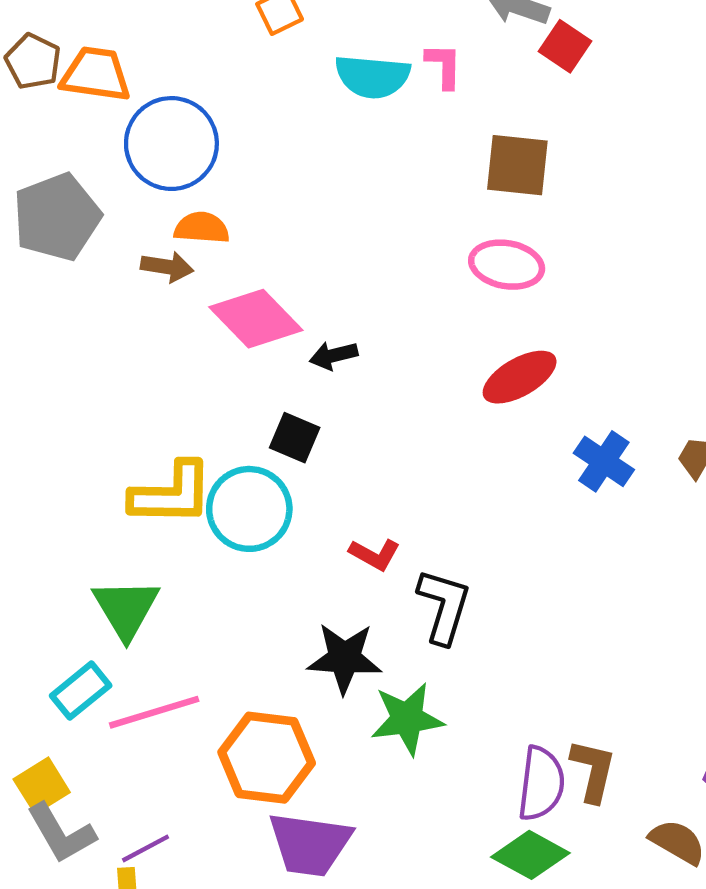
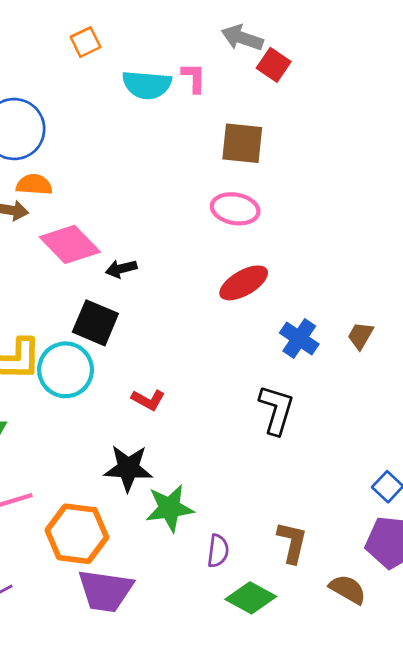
black square: (295, 438) -> (95, 323), size x1.4
black L-shape: (444, 606) -> (276, 410), moved
purple semicircle: (541, 784) -> (218, 551), moved, size x0.7

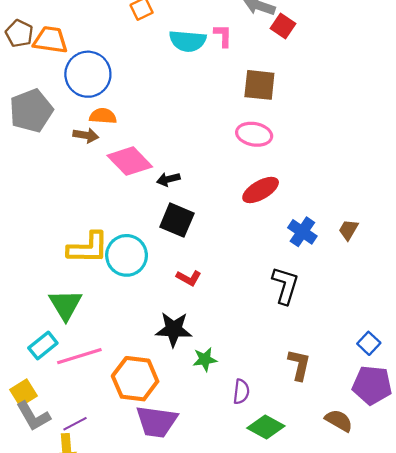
black square: (95, 323) -> (177, 220), moved
green star: (170, 508) -> (205, 359), size x0.7
brown L-shape: (292, 542) -> (299, 365), moved

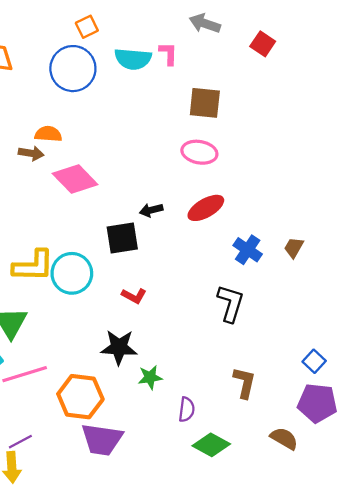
red square: (283, 26) -> (263, 44), moved
blue circle: (88, 74) -> (73, 69), moved
black arrow: (168, 179) -> (151, 210), moved
black square: (177, 220) -> (122, 238), turned -32

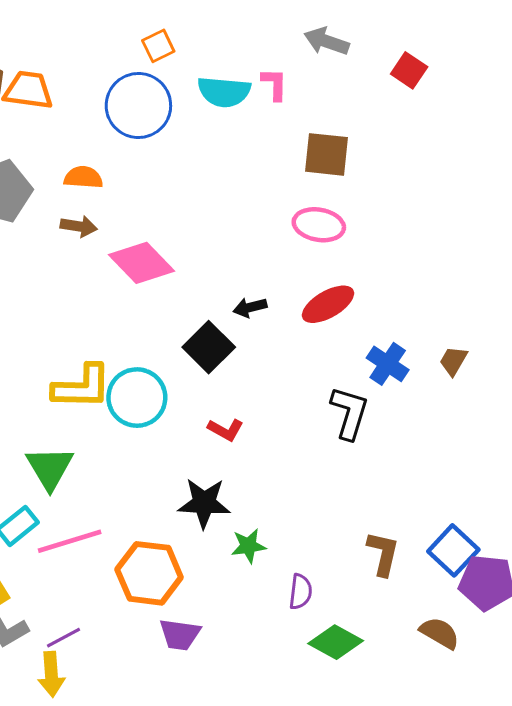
orange semicircle: (48, 134) -> (83, 177), moved
black square: (122, 238) -> (209, 347), turned -36
black L-shape: (231, 303) -> (349, 413), moved
blue square: (314, 361) -> (453, 550), moved, size x1.5
purple trapezoid: (102, 439) -> (180, 635), size x0.7

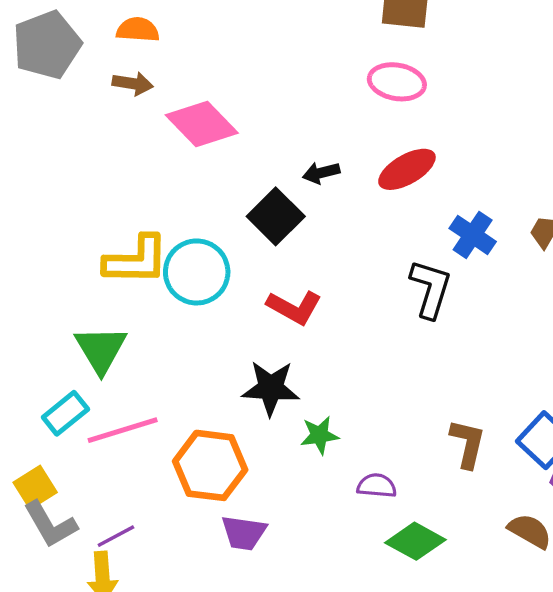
red L-shape: (226, 430) -> (294, 307), size x1.4
purple semicircle: (300, 592) -> (377, 486), turned -92

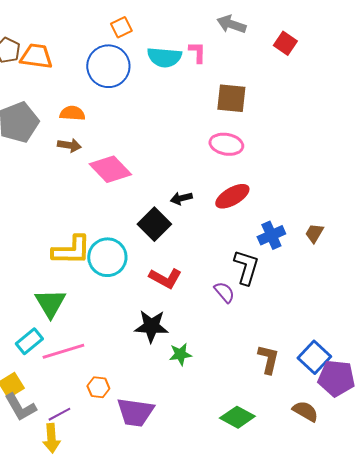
blue cross: (473, 235) -> (271, 235), turned 32
orange hexagon: (210, 465) -> (98, 387), moved, size x0.5
purple semicircle: (377, 486) -> (224, 292), moved, turned 45
purple trapezoid: (244, 533) -> (135, 412), size x1.4

